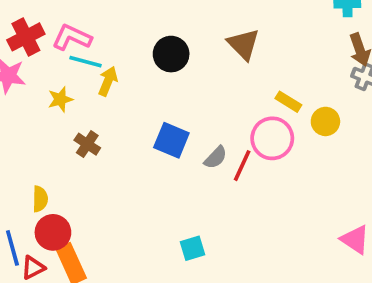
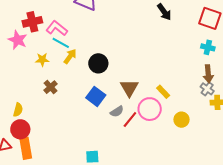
brown triangle: (243, 44) -> (129, 88), moved
black circle: (171, 54) -> (98, 63), moved
yellow circle: (325, 121) -> (182, 120), moved

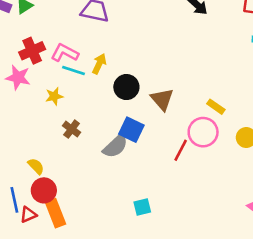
yellow arrow: (70, 56) -> (99, 64), moved
brown triangle: (129, 88) -> (162, 99), moved
yellow semicircle: (18, 110) -> (36, 166), turned -48
gray semicircle: (117, 112) -> (115, 146), moved, size x1.5

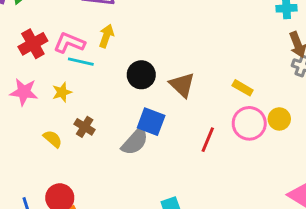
yellow arrow: (99, 64) -> (106, 36), moved
pink star: (18, 77) -> (24, 92), moved
pink circle: (203, 132) -> (249, 123), moved
yellow semicircle: (36, 166) -> (53, 139), moved

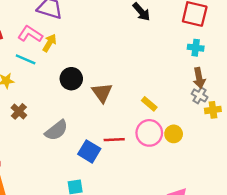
pink L-shape: (69, 43) -> (30, 34), moved
blue square: (151, 122) -> (89, 151), moved
red line: (208, 140) -> (114, 140), turned 54

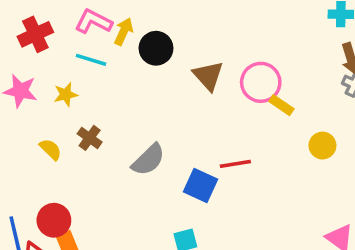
black circle: (71, 79) -> (156, 48), moved
brown triangle: (102, 93) -> (208, 76), moved
pink circle: (149, 133) -> (261, 82), moved

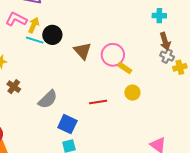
cyan line: (91, 60) -> (35, 40), moved
yellow circle: (322, 146) -> (132, 93), moved
blue square: (201, 185) -> (67, 124), moved

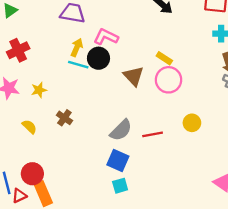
pink L-shape: (16, 19) -> (106, 37), moved
yellow rectangle: (125, 68) -> (164, 58), moved
brown cross: (14, 87) -> (64, 118), moved
gray semicircle: (48, 99) -> (121, 130), moved

